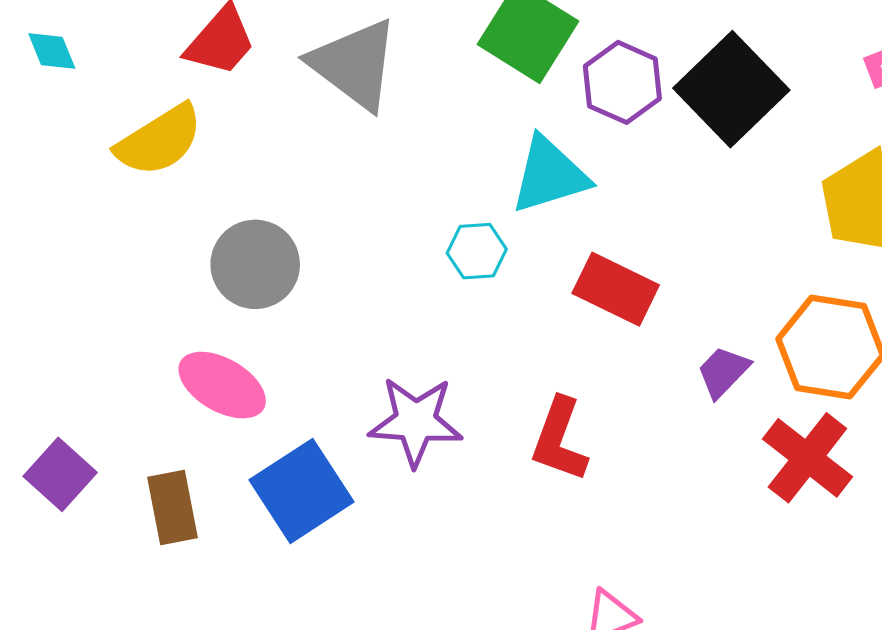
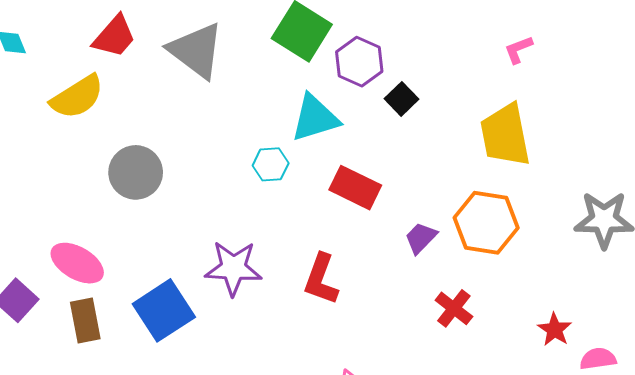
black square: (731, 89) -> (402, 99), moved, size x0.5
pink ellipse: (222, 385) -> (77, 263), moved
red cross: (807, 458) -> (454, 308), moved, size x0.7

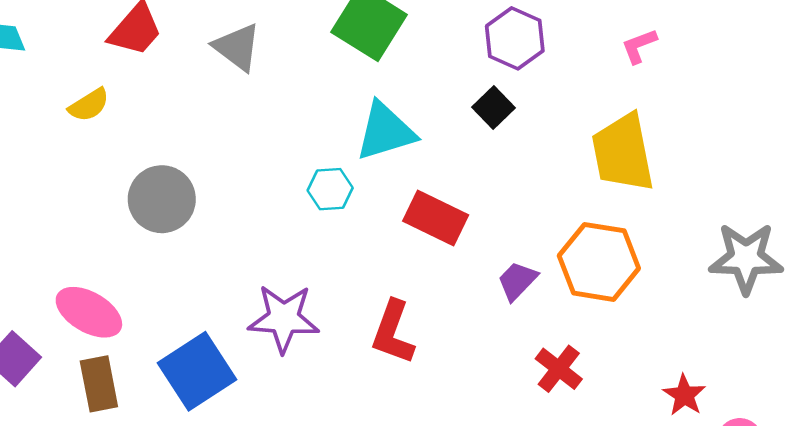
gray triangle: (196, 51) -> (237, 47), size x0.7
purple hexagon: (359, 62) -> (515, 38), moved
yellow semicircle: (77, 97) -> (89, 105), size x0.6

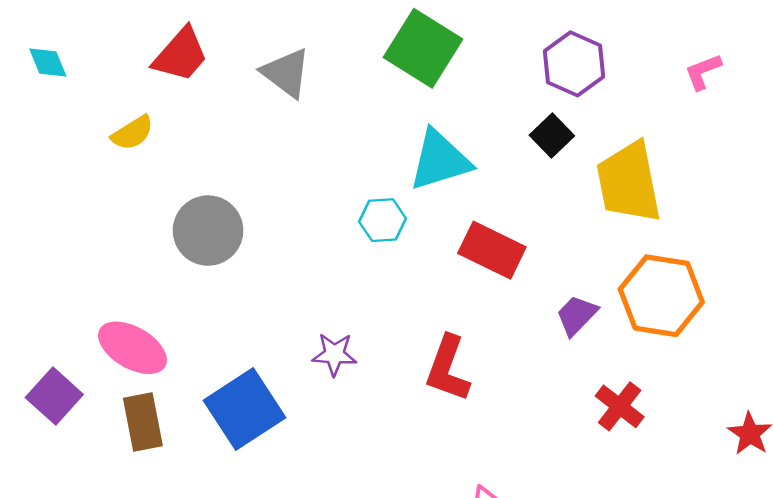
yellow trapezoid: (623, 153) -> (629, 182), moved
purple star: (284, 319) -> (334, 354), size x0.6

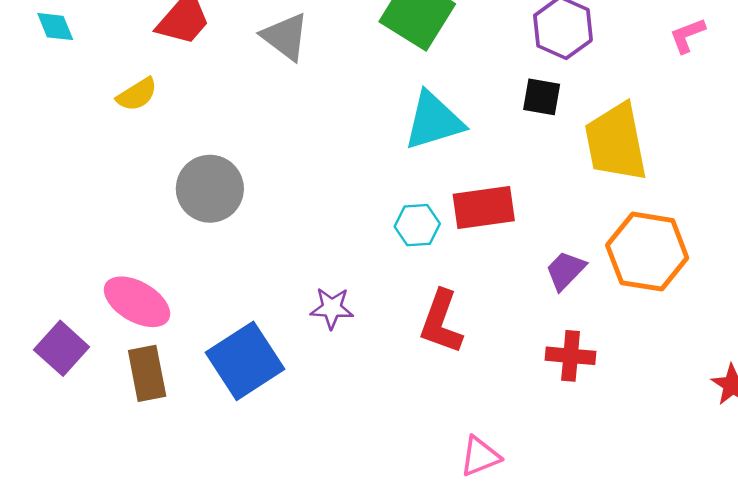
black square: (552, 135) -> (542, 97), turned -36
cyan hexagon: (383, 220) -> (417, 225), moved
red rectangle: (492, 250) -> (484, 208), turned -34
red cross: (620, 406) -> (571, 356), moved, turned -33

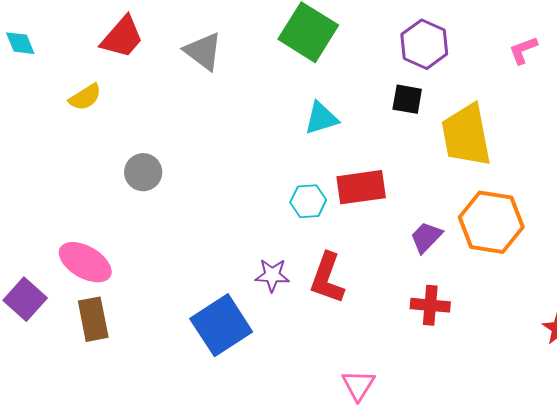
cyan triangle: (434, 121) -> (321, 118), size x0.7
gray circle: (210, 189) -> (143, 172), size x0.7
purple star: (332, 308) -> (272, 275), moved
blue square: (245, 361) -> (221, 325), moved
pink triangle: (480, 456) -> (358, 385), turned -36

